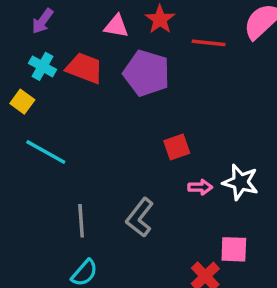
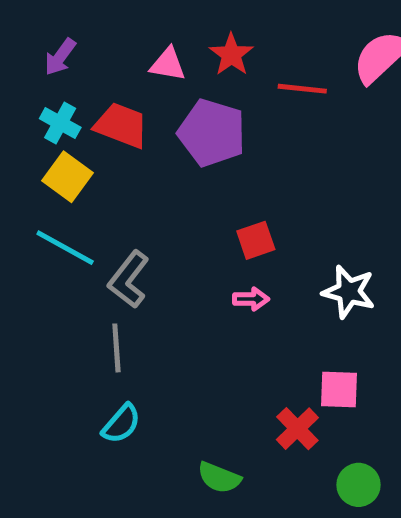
yellow square: (22, 102) -> (67, 177), moved, size x1.4
pink arrow: (200, 187) -> (251, 299), moved
gray L-shape: (140, 217) -> (129, 279), moved

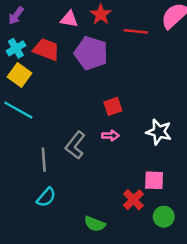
cyan cross: (60, 123) -> (16, 48), turned 30
gray L-shape: (129, 279) -> (75, 145), moved
green circle: (358, 485) -> (164, 217), moved

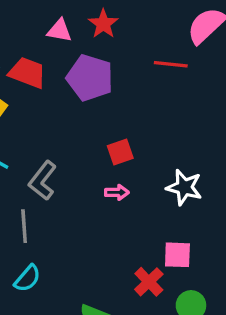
red line: (136, 31) -> (171, 64), moved
gray L-shape: (75, 145) -> (43, 181), moved

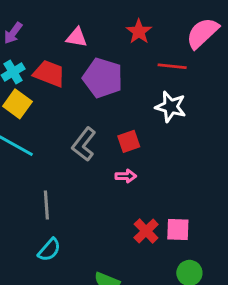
red star: (103, 24) -> (139, 32), moved
gray L-shape: (43, 181) -> (84, 144), moved
white star: (184, 187) -> (171, 107), moved
red cross: (149, 282) -> (146, 231), moved

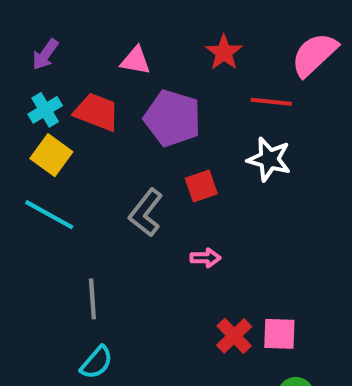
red square: (129, 141) -> (201, 186), moved

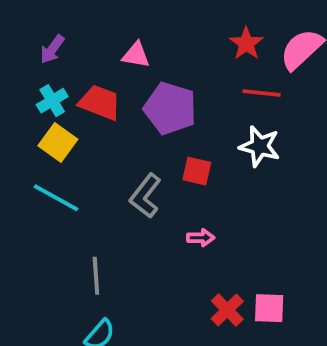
red star: (224, 52) -> (246, 44), moved
red square: (201, 186) -> (197, 171), turned 32

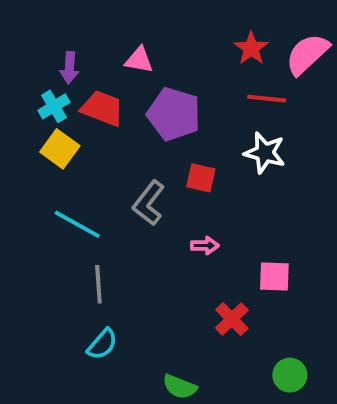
purple arrow: (52, 49) -> (69, 68), moved, turned -32
cyan line: (56, 198) -> (77, 224), moved
pink square: (269, 308) -> (274, 276), moved

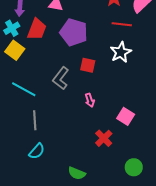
red trapezoid: (102, 108) -> (37, 29), turned 90
white star: (265, 153) -> (121, 52), turned 30
pink arrow: (205, 246) -> (90, 100), turned 72
pink square: (274, 276) -> (126, 116), turned 30

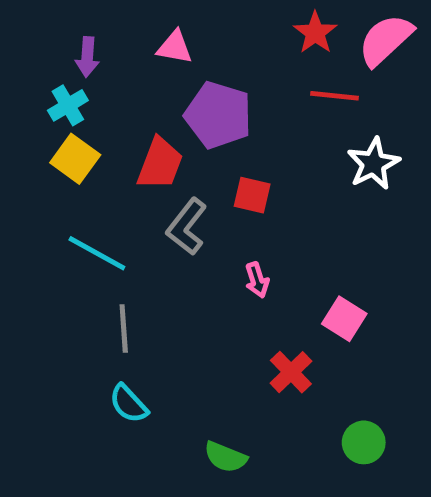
red trapezoid: (37, 29) -> (160, 164), moved
white star: (121, 52) -> (373, 164), moved
cyan semicircle: (37, 151) -> (129, 404), turned 96

